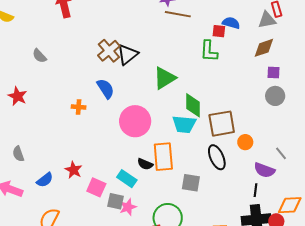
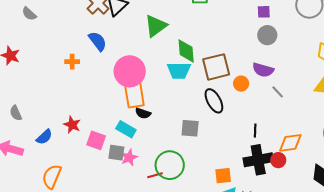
orange rectangle: (163, 157) -> (134, 94), moved
purple semicircle: (264, 170) -> (263, 70), moved

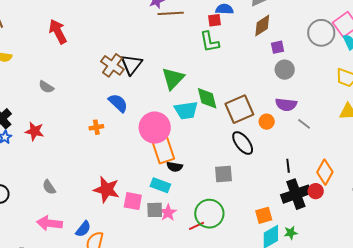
cyan trapezoid: (179, 71) -> (186, 110), moved
red star: (72, 125) -> (107, 190), size x1.5
blue semicircle: (44, 137) -> (83, 229), moved
orange diamond: (290, 143) -> (325, 172), turned -45

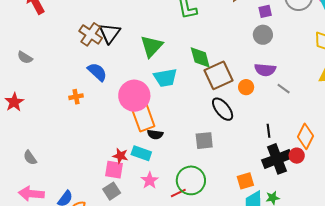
purple square: (277, 47) -> (265, 11), moved
green diamond: (207, 98) -> (200, 57), moved
red star: (34, 131) -> (14, 102), turned 30
red star: (107, 190) -> (120, 156), moved, size x0.6
gray square: (155, 210) -> (112, 191), moved, turned -30

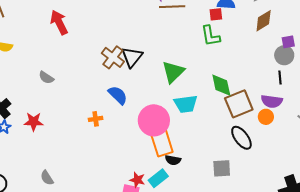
gray circle: (263, 35) -> (284, 55), moved
purple semicircle: (265, 70) -> (272, 101), moved
red star: (14, 102) -> (34, 122), turned 30
black line: (268, 131) -> (280, 78), moved
cyan rectangle: (141, 153) -> (158, 178), turned -60

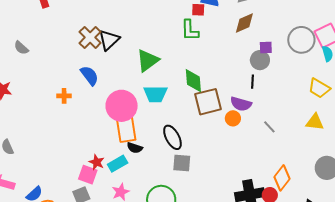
black ellipse: (241, 138) -> (172, 137), moved

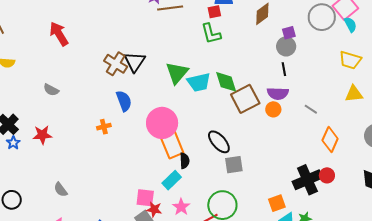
blue semicircle: (89, 76) -> (124, 101), turned 30
cyan trapezoid: (155, 94) -> (199, 82), moved
black semicircle: (135, 148) -> (185, 161), turned -98
red star: (97, 162) -> (154, 209), moved
orange diamond: (282, 178) -> (330, 139), moved

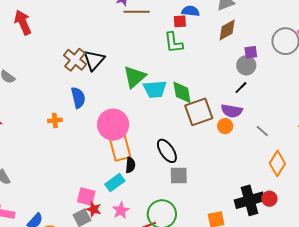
black line: (284, 69) -> (241, 88), turned 48

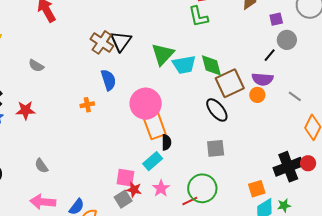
gray circle: (246, 65) -> (287, 40), moved
black ellipse: (167, 151) -> (217, 110), moved

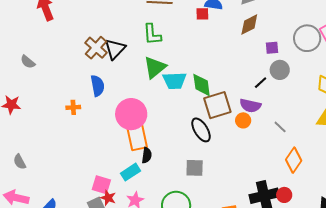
green L-shape: (198, 17) -> (152, 34), moved

